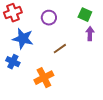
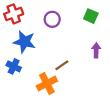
purple arrow: (90, 34) -> (96, 50), moved
brown line: (60, 49) -> (62, 65), moved

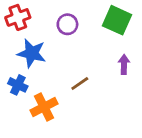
green square: (91, 16) -> (117, 20), size x1.5
orange cross: (47, 84) -> (44, 107), moved

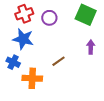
red cross: (18, 17) -> (24, 14), moved
orange cross: (44, 107) -> (32, 78), turned 30

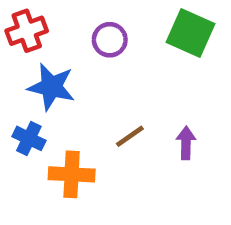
red cross: (24, 14) -> (27, 31), moved
purple arrow: (91, 47) -> (186, 143), moved

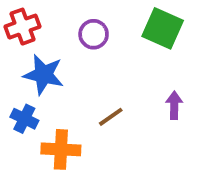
purple arrow: (186, 143) -> (174, 105), moved

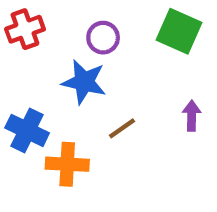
blue star: (44, 75) -> (84, 82), moved
blue cross: (24, 119) -> (27, 130), size x1.4

